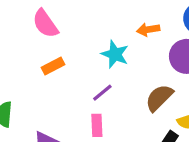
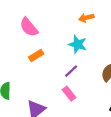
orange arrow: (148, 30) -> (86, 18), moved
pink rectangle: (97, 125) -> (69, 94), turned -32

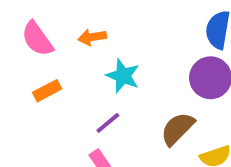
orange arrow: (86, 18) -> (92, 37), moved

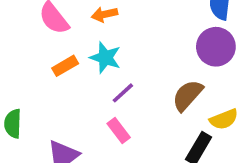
cyan star: (123, 76) -> (105, 58), moved

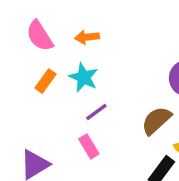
orange rectangle: (65, 66) -> (46, 81), turned -30

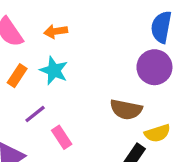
purple line: (96, 112) -> (35, 114), moved
brown semicircle: (156, 121) -> (126, 109), turned -124

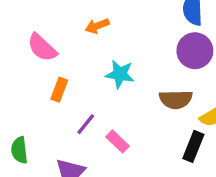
orange arrow: (56, 31) -> (97, 26), moved
cyan star: (54, 71) -> (120, 74), moved

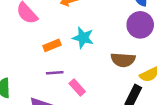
orange rectangle: (59, 90) -> (52, 45), moved, turned 42
purple line: (86, 124) -> (55, 73), turned 42

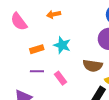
pink rectangle: (77, 87) -> (61, 78), moved

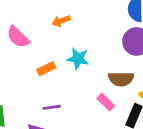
purple line: (37, 71) -> (52, 107), moved
pink rectangle: (61, 78) -> (106, 102), moved

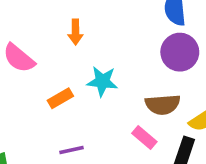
orange arrow: (61, 21) -> (75, 32), turned -66

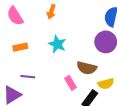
orange rectangle: (60, 98) -> (20, 47), moved

